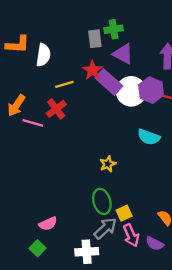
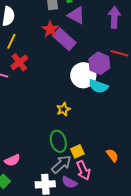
yellow line: (64, 84) -> (11, 41), moved, turned -49
purple hexagon: (151, 90) -> (99, 63), moved
white circle: (131, 91) -> (83, 75), moved
purple semicircle: (155, 244) -> (69, 182), moved

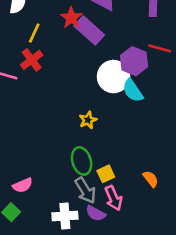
yellow line: (11, 41) -> (34, 33), moved
cyan semicircle: (98, 86) -> (133, 91), turned 36
gray arrow: (61, 164) -> (85, 190), turned 100

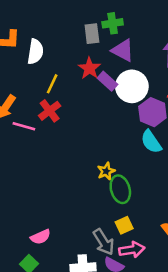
purple rectangle: (89, 30) -> (107, 81), size x0.7
white circle: (114, 77) -> (132, 86), moved
green ellipse: (82, 161) -> (120, 189), moved
pink arrow: (114, 198) -> (132, 250), turned -75

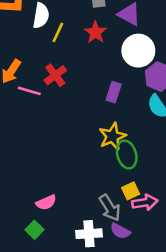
purple rectangle: (107, 81) -> (114, 92), moved, turned 66
yellow line: (52, 84) -> (58, 32), moved
yellow star: (106, 171) -> (112, 136), size x1.5
pink arrow: (132, 250) -> (145, 203), moved

